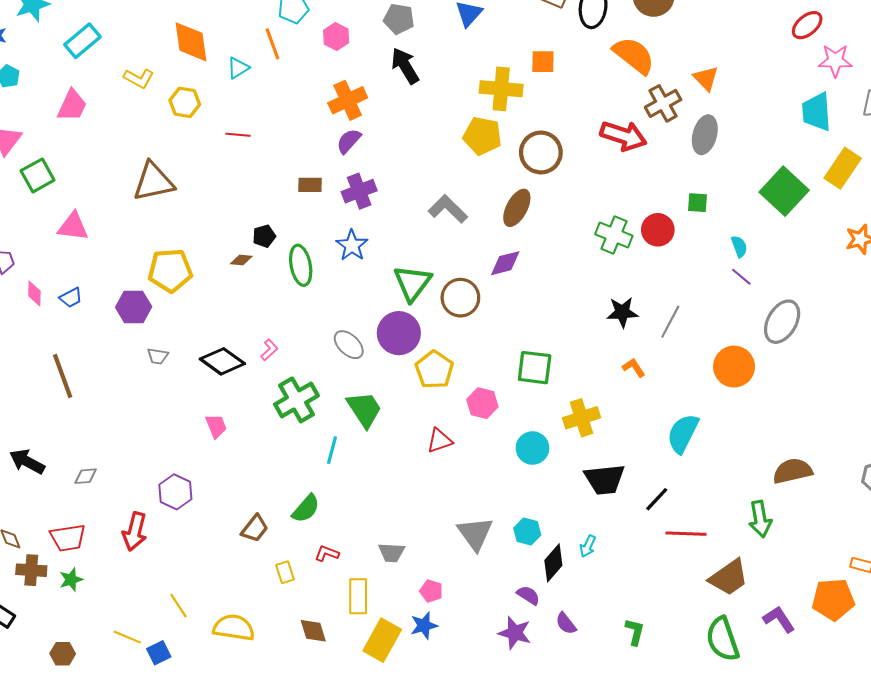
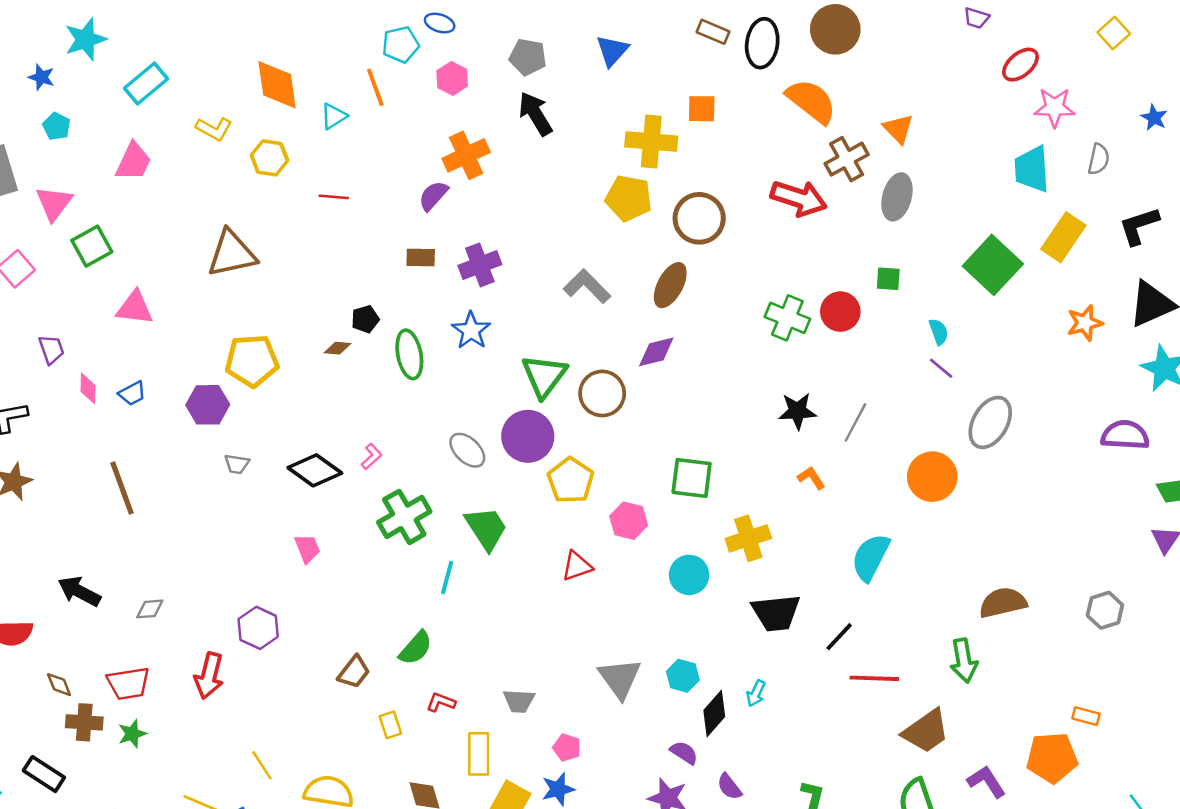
purple semicircle: (349, 141) -> (433, 196), moved

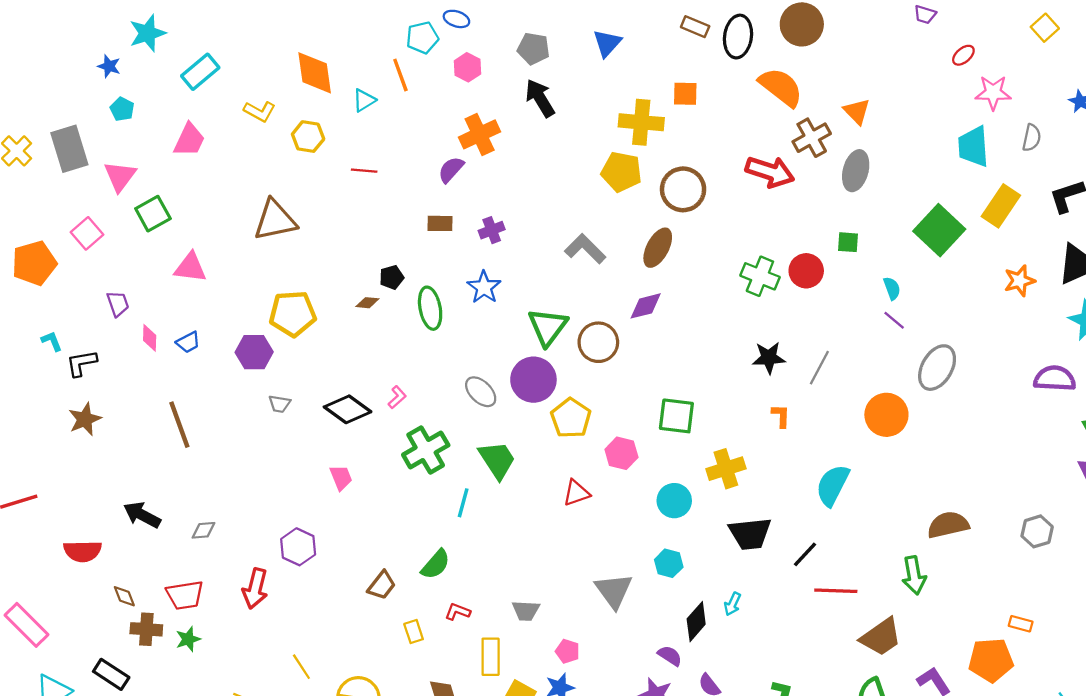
red ellipse: (1021, 65) -> (963, 55), size x0.7
purple cross: (480, 265) -> (492, 230), size x0.7
orange L-shape: (811, 478) -> (781, 416), turned 35
cyan hexagon: (683, 676) -> (669, 563), moved

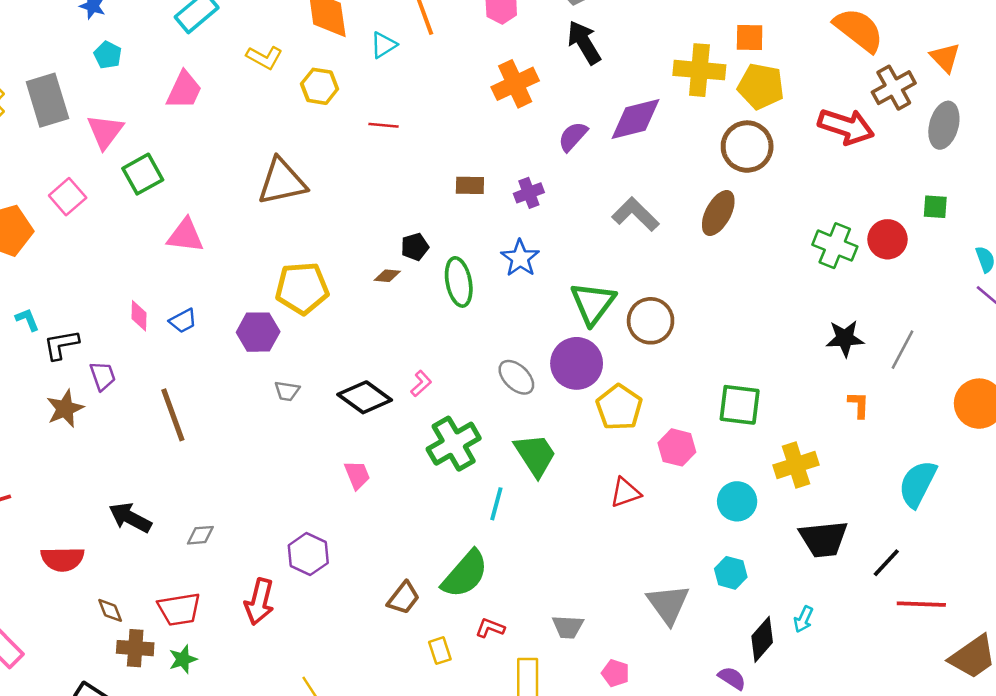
purple semicircle: (451, 170) -> (573, 136), moved
yellow pentagon: (621, 172) -> (761, 86), moved
purple trapezoid: (118, 304) -> (103, 376), moved
purple diamond: (646, 306) -> (635, 119), moved, size x1.4
green semicircle: (436, 564) -> (465, 574), size x1.4

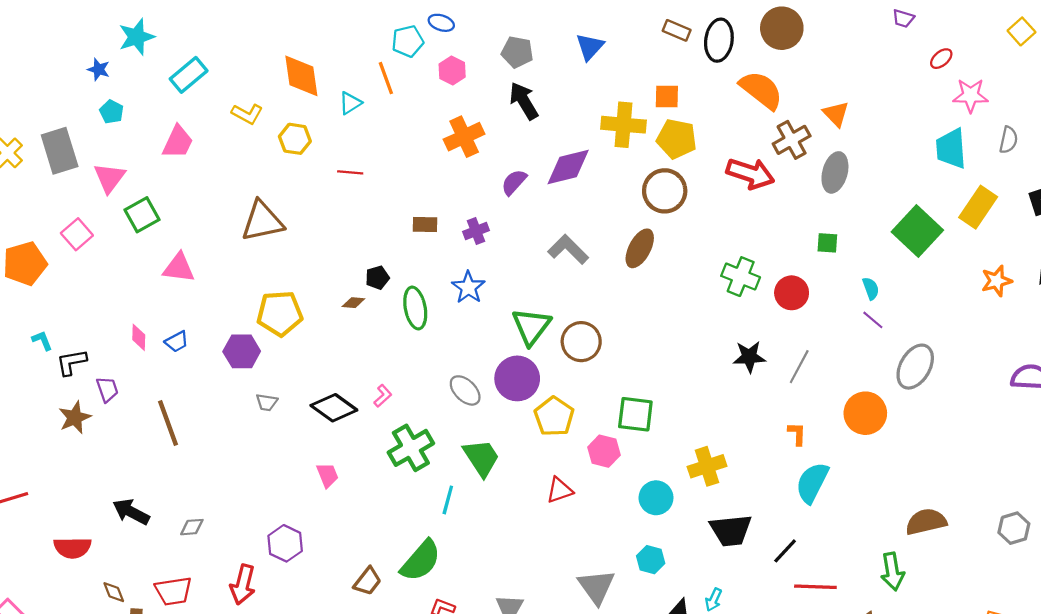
red circle: (888, 239) -> (792, 293), moved
green square: (740, 405) -> (635, 414), moved
orange L-shape: (859, 405) -> (797, 434), moved

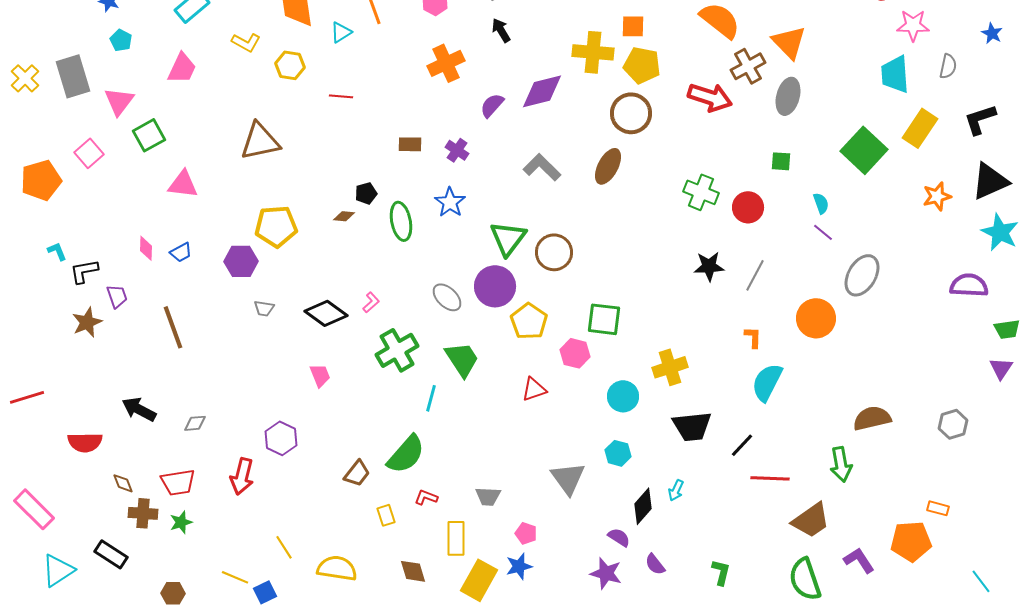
black arrow: (524, 101) -> (501, 30), size x0.7
orange triangle: (836, 114) -> (789, 42), size x1.4
purple cross: (476, 231) -> (457, 150), turned -35

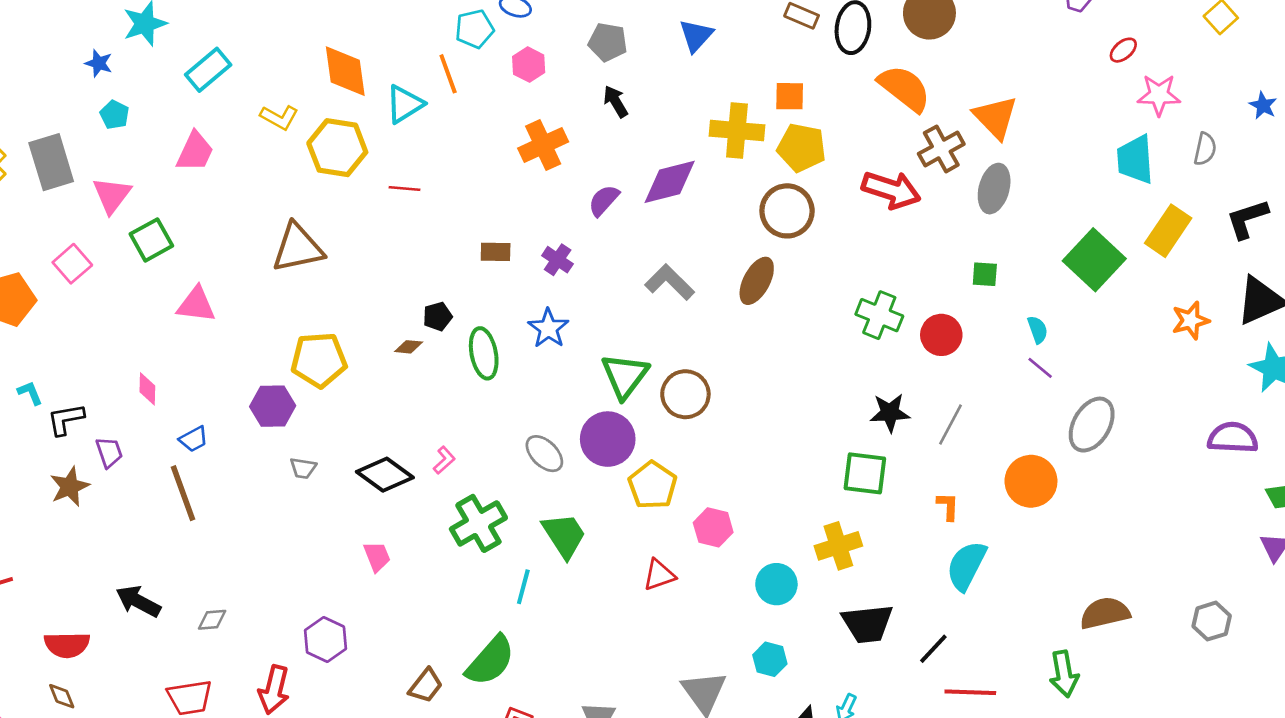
cyan triangle: (341, 32) -> (405, 104), size x1.4
yellow hexagon: (290, 65) -> (337, 148), size x1.5
blue trapezoid: (181, 252) -> (194, 439), moved
green square: (604, 319) -> (865, 473), moved
brown diamond: (123, 483) -> (62, 696), moved

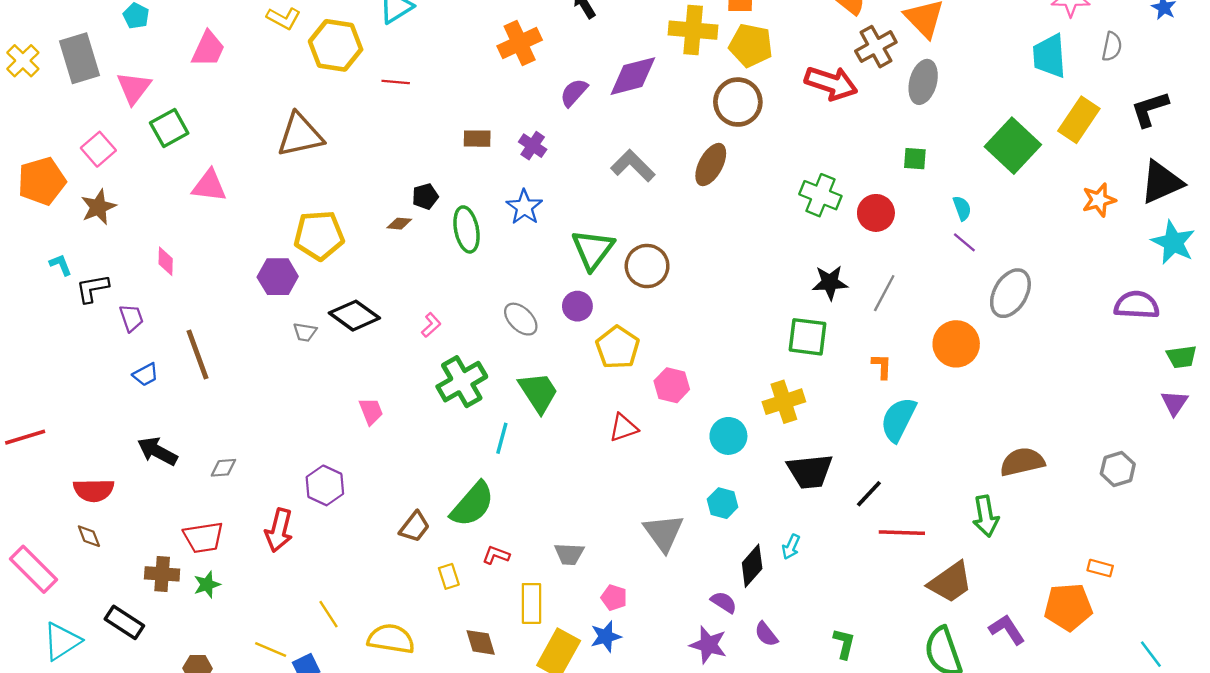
blue trapezoid: (194, 439) -> (146, 375), moved
purple circle: (608, 439) -> (577, 306), size x0.6
black diamond: (385, 475) -> (354, 316), moved
brown star: (70, 487) -> (98, 207), moved

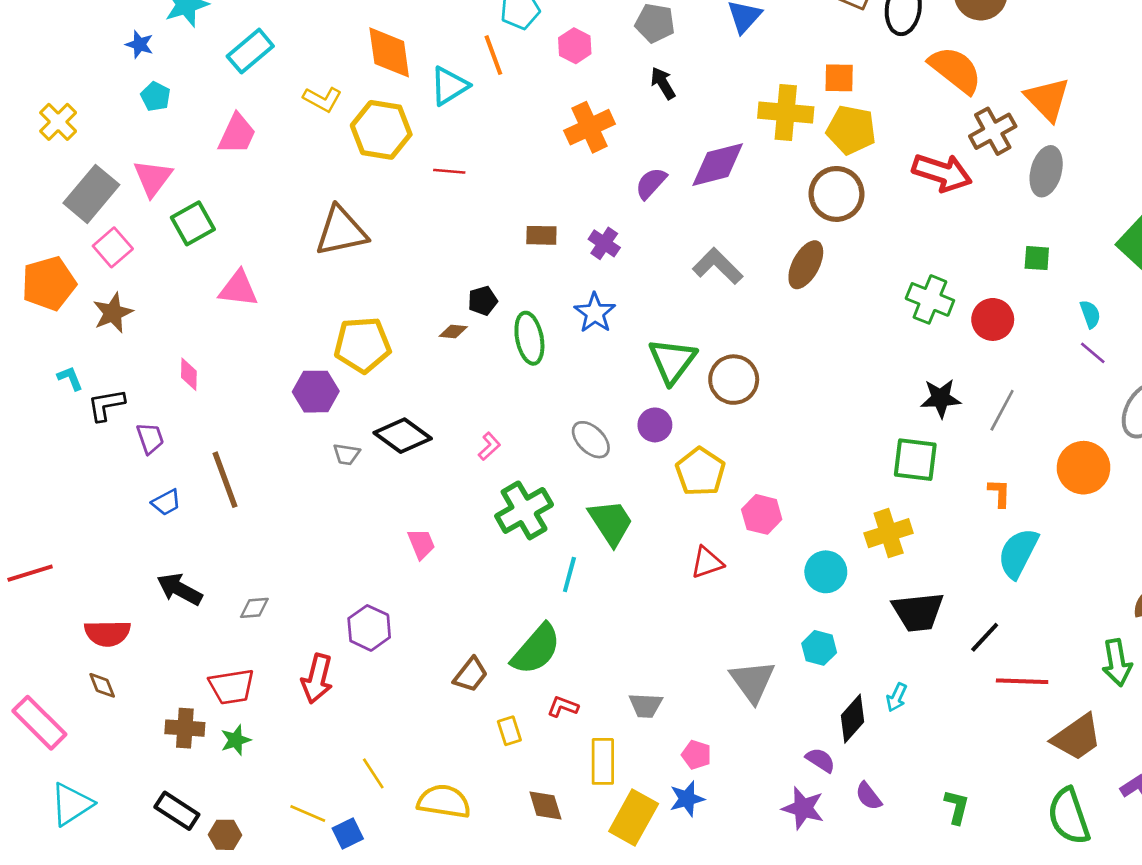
gray rectangle: (79, 58) -> (91, 194), moved, turned 57
yellow cross: (23, 61) -> (58, 122), moved
black rectangle: (124, 622) -> (177, 811), moved

